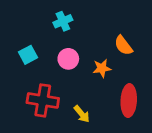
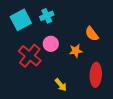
cyan square: (28, 55) -> (21, 20), moved, size x1.5
red cross: (43, 100) -> (30, 56), moved, turned 30

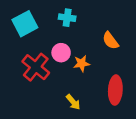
cyan cross: (47, 16) -> (67, 18), moved, turned 32
orange star: (76, 51) -> (82, 63), moved

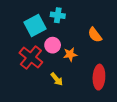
cyan square: (25, 24) -> (35, 26), moved
yellow arrow: (73, 102) -> (57, 79), moved

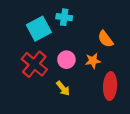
pink circle: (53, 45) -> (66, 60), moved
orange star: (70, 54) -> (93, 61), moved

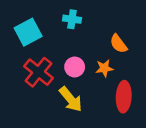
cyan square: (39, 29) -> (28, 32), moved
yellow arrow: (63, 88) -> (71, 99), size x1.5

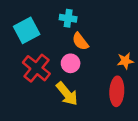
orange semicircle: (119, 44) -> (80, 41), moved
orange star: (104, 68) -> (125, 61), moved

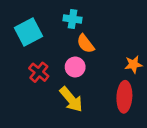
red cross: (36, 68) -> (39, 72), size x0.7

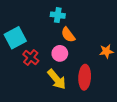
cyan square: (28, 32) -> (15, 38), moved
red ellipse: (124, 97) -> (85, 77), moved

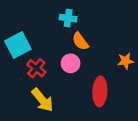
yellow arrow: (57, 79) -> (42, 100), moved

